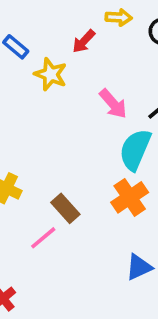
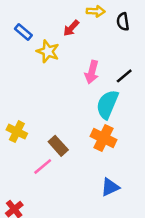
pink arrow: (113, 104) -> (92, 72), turned 55
orange cross: (130, 197) -> (103, 138), turned -30

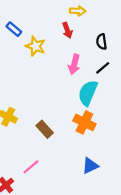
black semicircle: (123, 22) -> (102, 42), moved
red arrow: (71, 28) -> (67, 30), moved, turned -63
pink line: (43, 166) -> (31, 167), moved

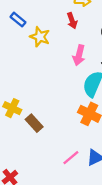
brown rectangle: (45, 129) -> (34, 123), moved
pink line: (31, 167) -> (71, 158), moved

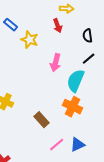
pink arrow: (79, 55) -> (56, 63), moved
brown rectangle: (34, 123) -> (42, 120), moved

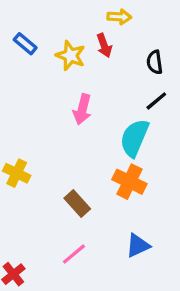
yellow star: (30, 40) -> (71, 56), moved
pink arrow: (56, 63) -> (82, 109), moved
pink line: (57, 145) -> (74, 254), moved

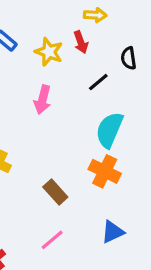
black line: (156, 101) -> (98, 82), moved
pink arrow: (82, 109) -> (43, 100), moved

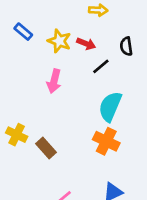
red arrow: (81, 42) -> (86, 44), moved, turned -48
brown rectangle: (55, 192) -> (46, 148), moved

